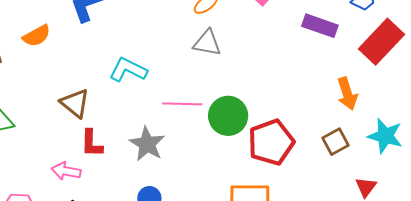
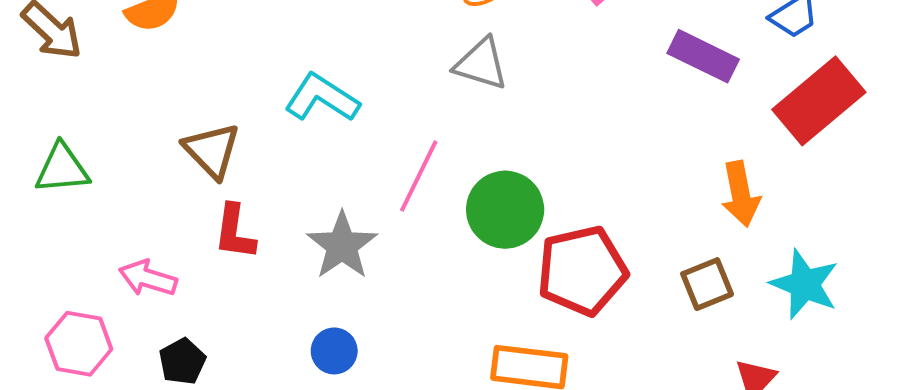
pink line: (182, 104) -> (419, 176), turned -72
pink arrow: (66, 171) -> (148, 278), moved

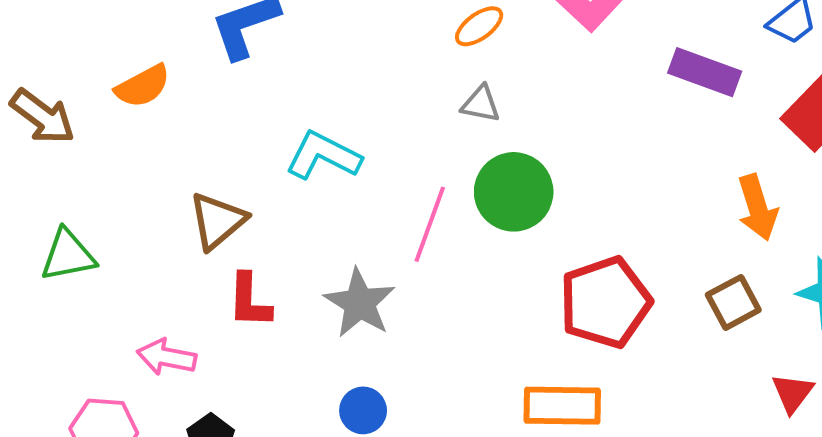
gray triangle: (481, 64) -> (481, 104), size x0.7
brown triangle: (212, 150) -> (217, 221), turned 40
green circle: (505, 210) -> (514, 192), moved

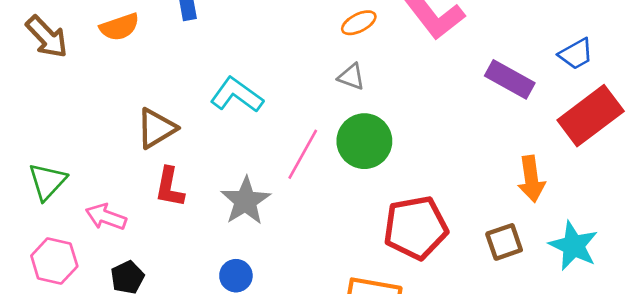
green triangle: (68, 255) -> (47, 181), moved, turned -45

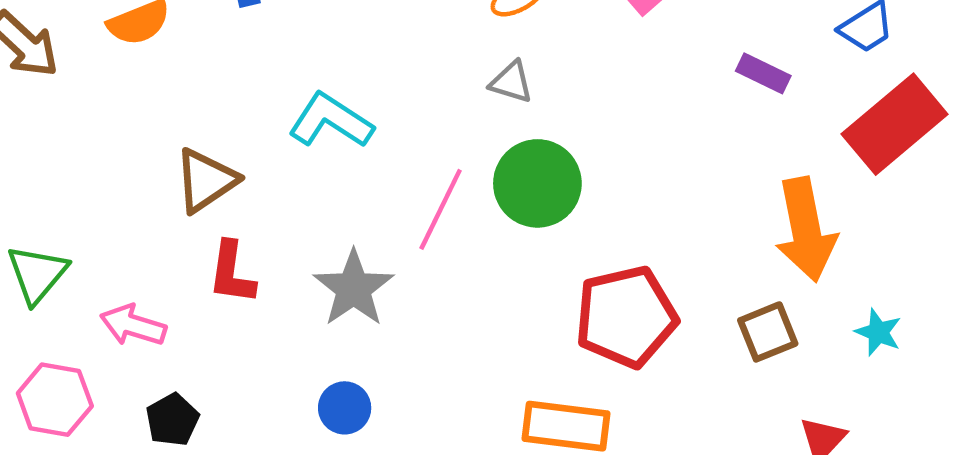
purple rectangle: (510, 79) -> (763, 73), size x0.7
orange arrow: (531, 179) -> (806, 230), size x1.4
cyan star: (573, 246) -> (878, 332), size x0.6

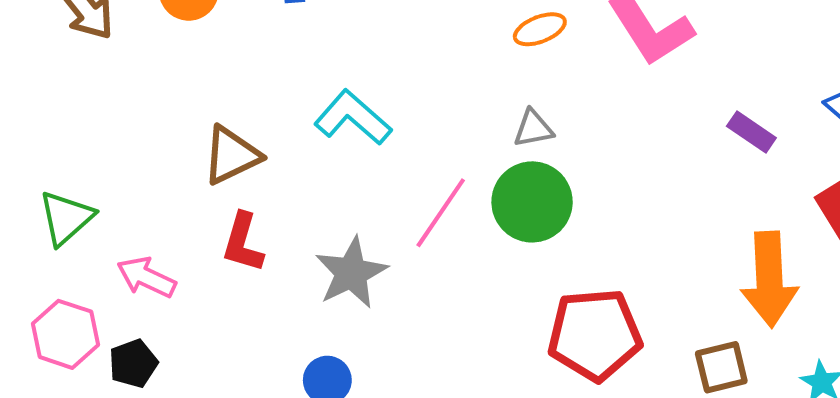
gray triangle: (511, 82) -> (533, 129), moved, turned -36
black pentagon: (172, 420) -> (133, 363), moved

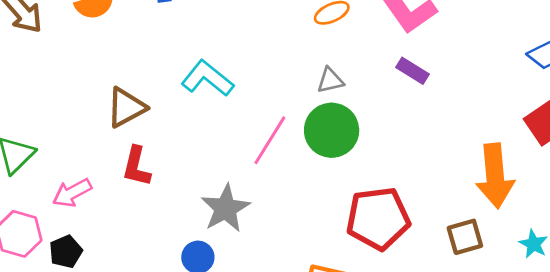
purple rectangle: (751, 132) -> (413, 71), moved
gray star: (351, 273) -> (225, 208), moved
pink arrow: (146, 277) -> (72, 193), turned -51

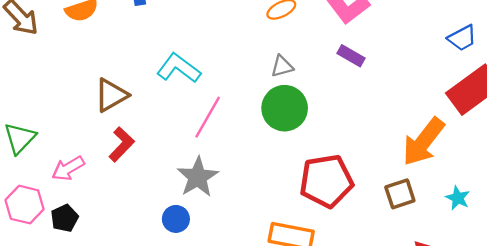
pink line: (270, 140) -> (208, 117), moved
red L-shape: (136, 166) -> (122, 144), turned -148
orange arrow: (495, 176) -> (423, 142), turned 45

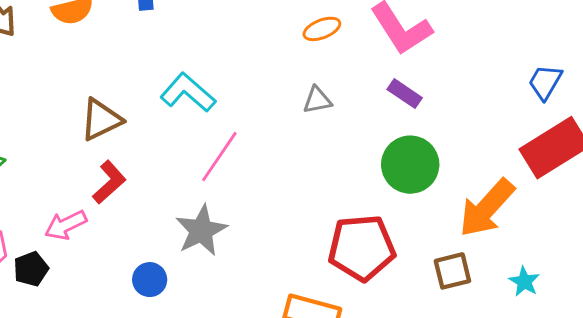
blue trapezoid: (462, 38) -> (545, 82), turned 144
green circle: (285, 108) -> (410, 165), moved
pink arrow: (68, 168) -> (66, 225), moved
blue circle: (176, 219) -> (150, 280), moved

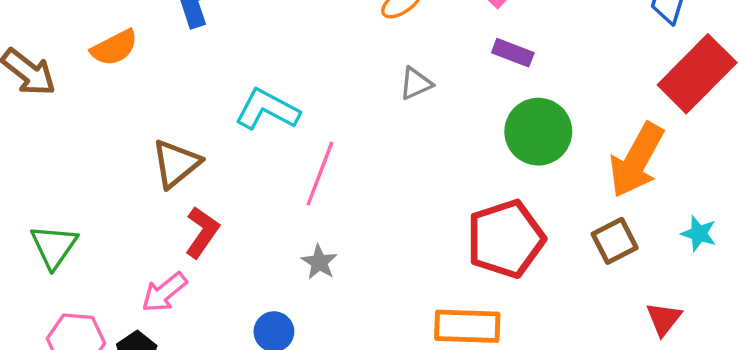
gray star: (201, 230) -> (319, 262), size x0.6

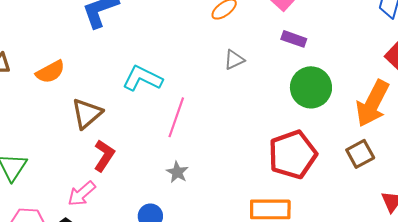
orange semicircle: (114, 48) -> (50, 72), moved

